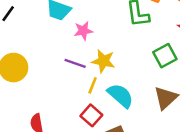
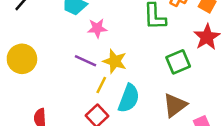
cyan semicircle: (120, 96) -> (129, 98), turned 64

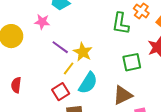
pink star: (97, 28) -> (42, 22), moved

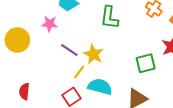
green L-shape: (121, 23) -> (109, 18), moved
cyan semicircle: (88, 83) -> (100, 87), turned -105

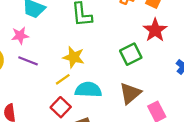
purple line: (69, 50) -> (28, 61), moved
yellow line: (79, 72) -> (63, 79), turned 32

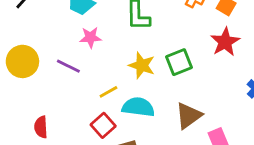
pink star: (20, 36) -> (91, 37), moved
green square: (131, 54) -> (179, 62), moved
yellow star: (74, 57) -> (142, 65), moved

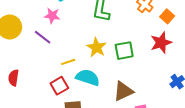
pink star: (91, 37) -> (52, 16), moved

